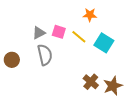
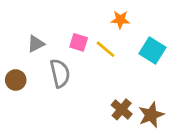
gray triangle: (39, 33) -> (36, 44), moved
cyan square: (104, 43) -> (152, 50), moved

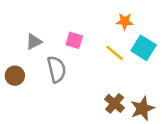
orange star: (120, 20) -> (125, 21), moved
yellow line: (105, 49) -> (115, 53), moved

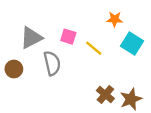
gray triangle: (34, 42) -> (31, 38), size x1.5
yellow line: (115, 53) -> (94, 48), moved

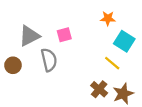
pink square: (68, 37) -> (64, 35), turned -32
yellow line: (94, 48) -> (112, 63), moved

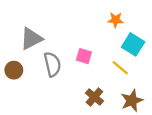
pink square: (64, 35) -> (84, 56), moved, turned 32
brown cross: (99, 89) -> (94, 97), moved

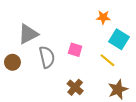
brown cross: (94, 97) -> (75, 87), moved

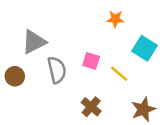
orange star: (103, 17) -> (115, 19), moved
yellow line: (107, 60) -> (119, 74), moved

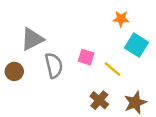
orange star: (115, 19) -> (121, 19), moved
brown cross: (91, 107) -> (99, 100), moved

